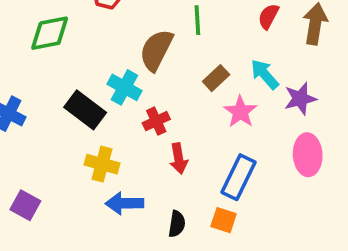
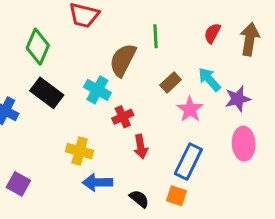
green diamond: (50, 33) -> (38, 47), turned -56
black rectangle: (85, 110) -> (47, 93), moved
black semicircle: (177, 224) -> (139, 199), turned -60

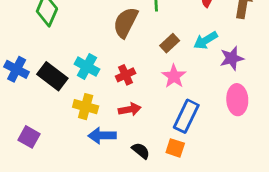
cyan arrow: (209, 79) -> (206, 40), turned -80
cyan cross: (97, 90) -> (87, 67), moved
black rectangle: (47, 93) -> (52, 76), moved
pink star: (190, 109) -> (174, 76), moved
red arrow: (141, 147) -> (130, 109), moved, turned -90

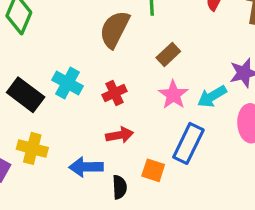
cyan arrow: (206, 40) -> (212, 96), moved
yellow cross: (86, 107) -> (32, 148), moved
orange square: (175, 148) -> (153, 170), moved
black semicircle: (141, 151) -> (120, 187), moved, turned 48

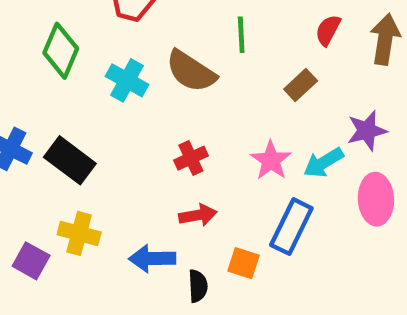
brown semicircle: (115, 29) -> (191, 71), turned -84
brown rectangle: (168, 54) -> (301, 85), moved
cyan cross: (68, 83) -> (127, 80), moved

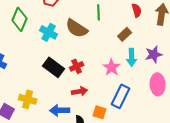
red semicircle: (328, 30) -> (137, 10), turned 136
black rectangle: (70, 160) -> (54, 67), moved
cyan arrow: (323, 163) -> (132, 57), moved, turned -60

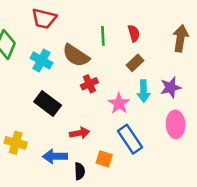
red semicircle: (137, 10) -> (134, 33), moved
red cross: (77, 66) -> (89, 84), moved
blue rectangle: (121, 96) -> (130, 139), turned -60

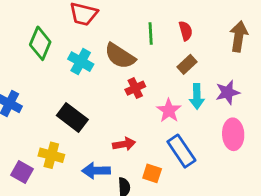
black rectangle: (48, 103) -> (72, 117), moved

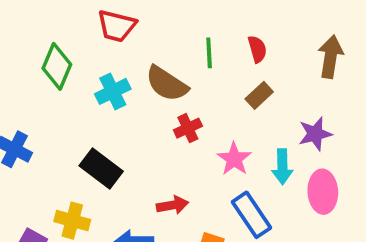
cyan cross: (81, 62) -> (113, 91), turned 35
cyan arrow: (197, 97) -> (282, 167), moved

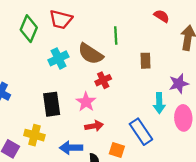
red semicircle: (257, 49) -> (162, 16), moved, turned -42
green diamond: (57, 66) -> (29, 29), moved
brown rectangle: (259, 95) -> (146, 61), turned -49
pink star: (234, 159) -> (86, 102), moved
black rectangle: (101, 169) -> (52, 104), turned 45

